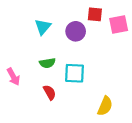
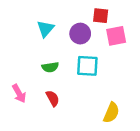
pink square: (119, 25) -> (116, 36), moved
cyan square: (74, 73) -> (87, 66), moved
pink arrow: (13, 77) -> (19, 93), moved

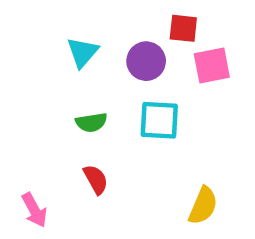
pink arrow: (19, 93) -> (34, 210), moved

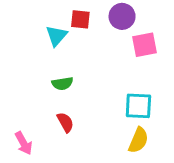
red square: (183, 28) -> (80, 19), moved
purple circle: (146, 61) -> (122, 16), moved
cyan square: (159, 120) -> (138, 106), moved

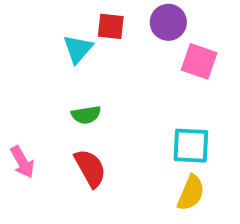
pink square: (144, 45) -> (199, 61), turned 30
red semicircle: (65, 122) -> (90, 168), size x1.4
pink arrow: (24, 143) -> (22, 162), moved

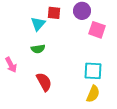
green semicircle: (86, 115) -> (38, 49), moved
pink arrow: (22, 162) -> (11, 65), moved

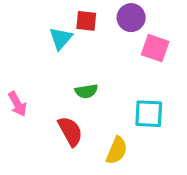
green semicircle: (38, 49) -> (86, 91), moved
yellow semicircle: (93, 94) -> (117, 150), moved

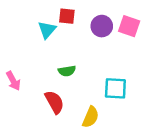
purple circle: (131, 18) -> (102, 26), moved
pink square: (155, 48) -> (129, 26), moved

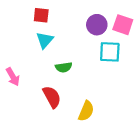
red square: (67, 16) -> (41, 15), moved
cyan triangle: (47, 30) -> (45, 40), moved
cyan square: (115, 88) -> (110, 52), moved

